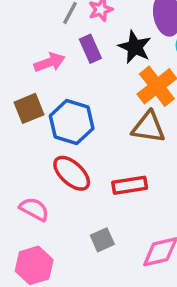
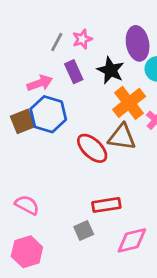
blue hexagon: (72, 122) -> (48, 114), moved
red ellipse: (72, 173) -> (92, 148), moved
red rectangle: (130, 185) -> (106, 205), moved

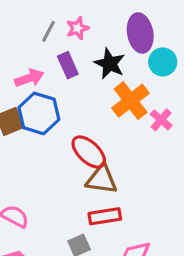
brown triangle: (122, 137) -> (102, 179), moved

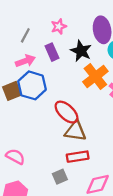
gray line: (49, 31) -> (25, 35), moved

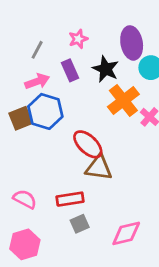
red rectangle: (78, 157) -> (70, 199), moved

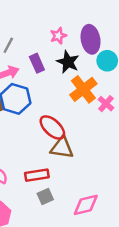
pink star: (78, 39) -> (58, 36), moved

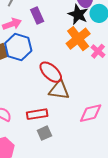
black star: (68, 62) -> (78, 14), moved
pink diamond: (86, 205) -> (91, 113), moved

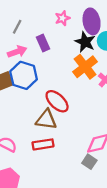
brown triangle: (59, 90) -> (46, 120), moved
gray square: (44, 133) -> (89, 162), moved, turned -32

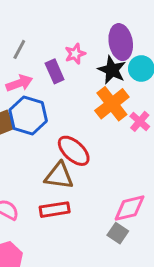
pink star: (62, 18) -> (75, 54), moved

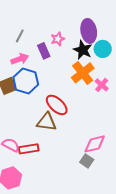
red rectangle: (55, 210) -> (29, 149), moved

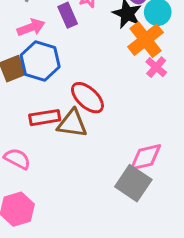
orange cross: (83, 73) -> (145, 40), moved
red rectangle: (29, 149) -> (45, 118), moved
gray square: (87, 161) -> (133, 183), size x1.6

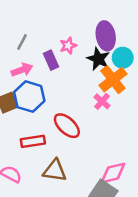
pink cross: (156, 67) -> (102, 101), moved
brown triangle: (72, 124) -> (55, 171), moved

